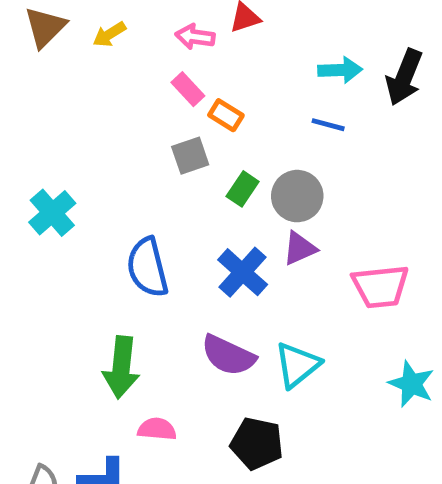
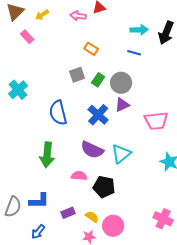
pink rectangle: (188, 89) -> (27, 37), moved
gray square: (190, 156) -> (77, 75), moved
pink semicircle: (157, 429) -> (79, 176), moved

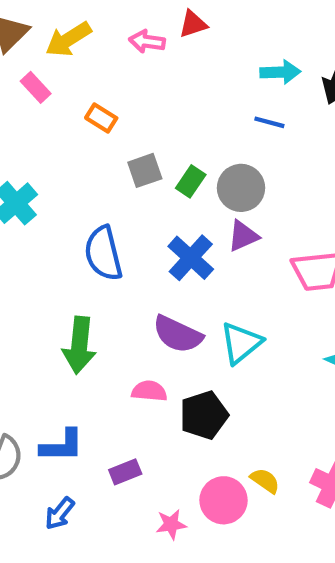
yellow arrow: (42, 15) -> (68, 39), size x1.5
orange rectangle: (91, 49) -> (101, 118), moved
black pentagon: (104, 187) -> (204, 415), turned -30
yellow semicircle: (92, 217) -> (265, 481), moved

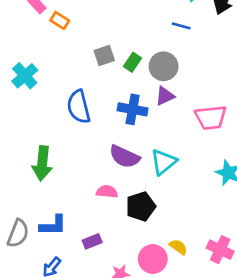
orange rectangle: (101, 118) -> (60, 20), moved
blue cross: (191, 258) -> (133, 109), turned -32
green arrow: (79, 345) -> (42, 163), moved

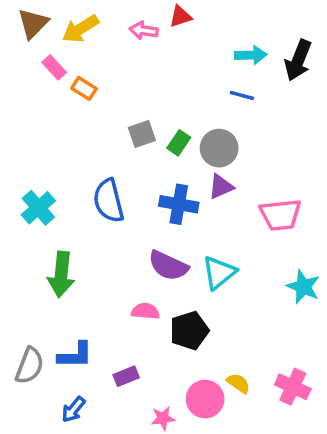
cyan cross: (25, 76) -> (38, 208), moved

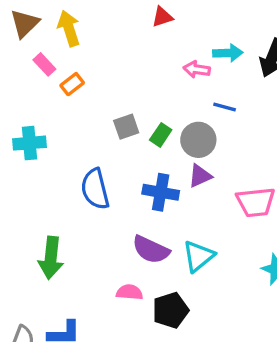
yellow arrow: (80, 29) -> (69, 28), turned 104
pink arrow: (144, 30) -> (197, 69), moved
orange rectangle: (84, 88) -> (72, 84), turned -70
blue line: (242, 95) -> (225, 107), moved
cyan cross: (38, 208) -> (30, 143), moved, turned 36

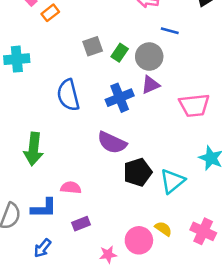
blue cross: (161, 192) -> (120, 98), turned -32
cyan triangle: (198, 256) -> (172, 181), moved
pink semicircle: (130, 292) -> (71, 188), moved
black pentagon: (170, 310) -> (138, 172), moved

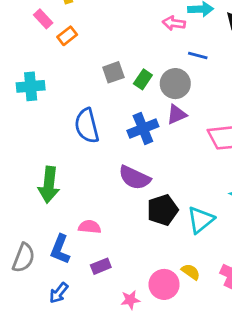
blue L-shape: (44, 208) -> (60, 249), turned 112

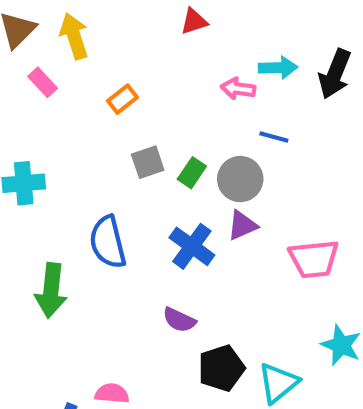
orange rectangle: (67, 36) -> (122, 99), moved
blue cross: (143, 129) -> (192, 246), turned -32
purple semicircle: (135, 178) -> (179, 320), size x0.7
green arrow: (49, 185) -> (51, 290), moved

